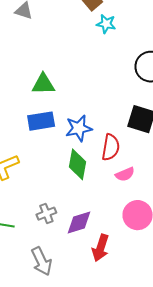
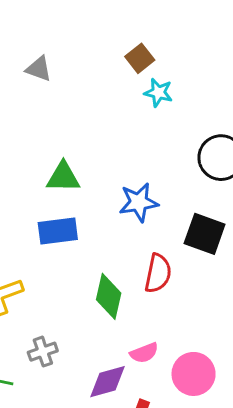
blue star: (79, 128) -> (139, 202), moved
pink semicircle: (125, 174) -> (144, 353), moved
gray cross: (46, 214) -> (43, 352), moved

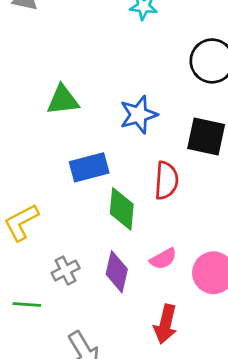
blue rectangle: (58, 231) -> (89, 167), moved
purple diamond: (107, 382) -> (117, 272), moved, turned -54

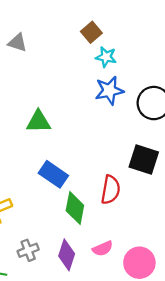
blue star: (139, 115) -> (109, 91), moved
blue rectangle: (89, 167) -> (53, 174), turned 44

